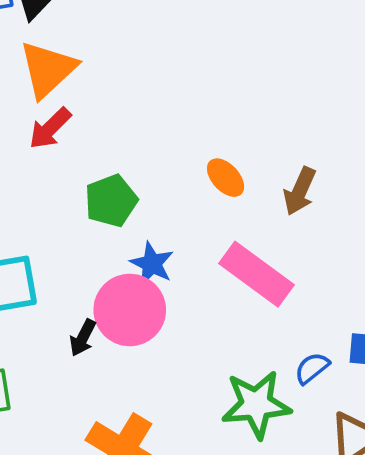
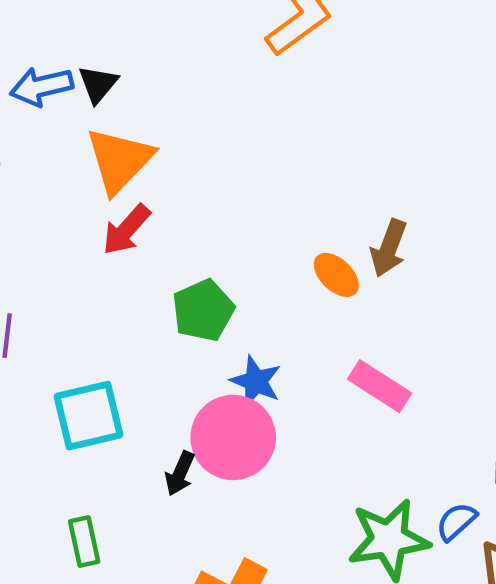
brown arrow: (300, 191) -> (389, 248), moved
pink rectangle: (256, 274) -> (380, 386), size x0.7
blue semicircle: (312, 368) -> (456, 522), moved

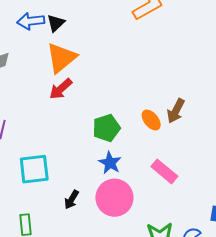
green pentagon: (203, 310) -> (106, 128), moved
pink circle: (233, 437) -> (114, 198), moved

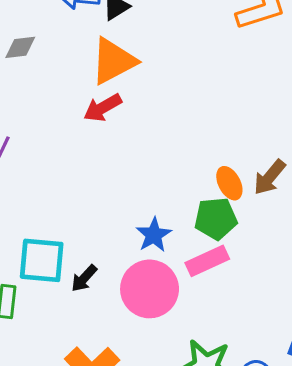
green pentagon: (106, 128) -> (216, 219), moved
cyan square: (34, 169) -> (42, 260), moved
pink rectangle: (164, 171) -> (207, 261), moved, turned -76

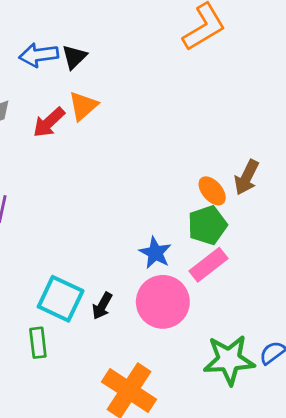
orange triangle: (113, 61) -> (83, 106), size x0.7
red arrow: (103, 108) -> (49, 122), moved
cyan square: (42, 260) -> (61, 299), turned 33

